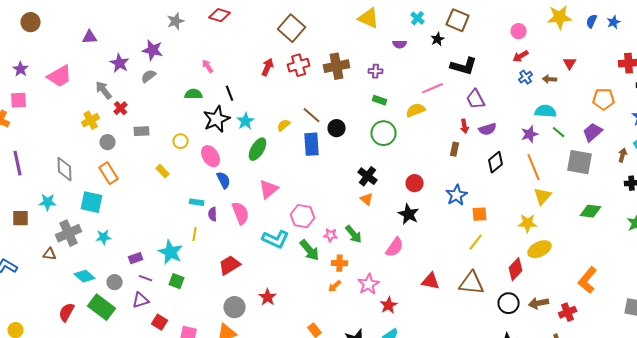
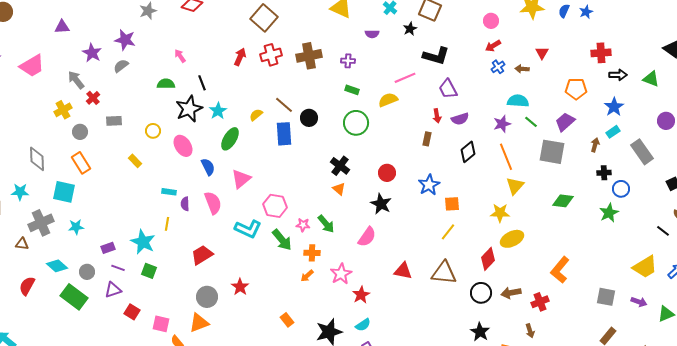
blue semicircle: (224, 180) -> (208, 167), moved
red semicircle: (67, 312) -> (27, 286), moved

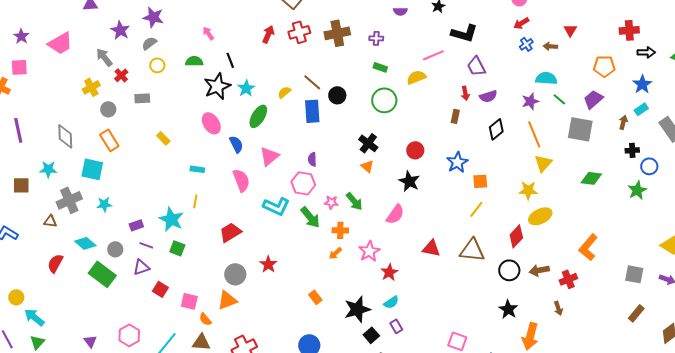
yellow circle: (153, 131) -> (157, 65), moved
purple semicircle: (185, 204) -> (312, 159), moved

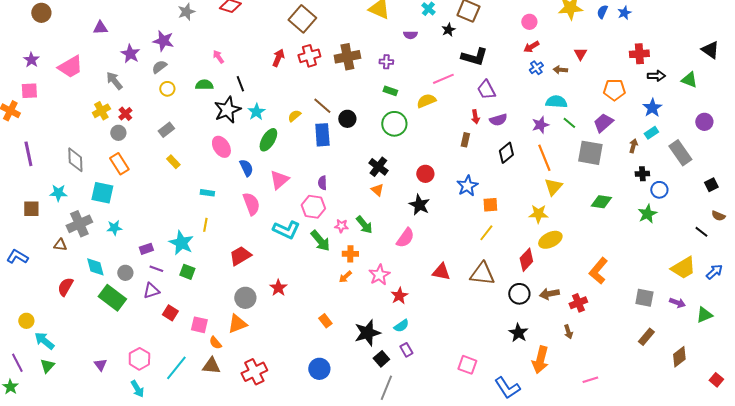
red cross: (121, 75) -> (125, 114), moved
gray rectangle: (142, 98) -> (166, 130), moved, turned -35
cyan diamond: (85, 243) -> (95, 267), turned 35

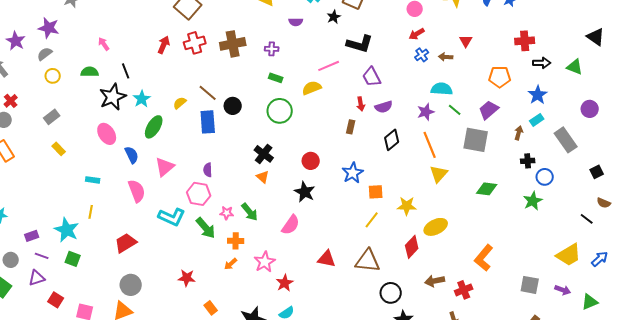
yellow star: (538, 214) -> (407, 206), moved
red star: (278, 288) -> (187, 278), moved, turned -30
black circle: (519, 294) -> (391, 293), moved

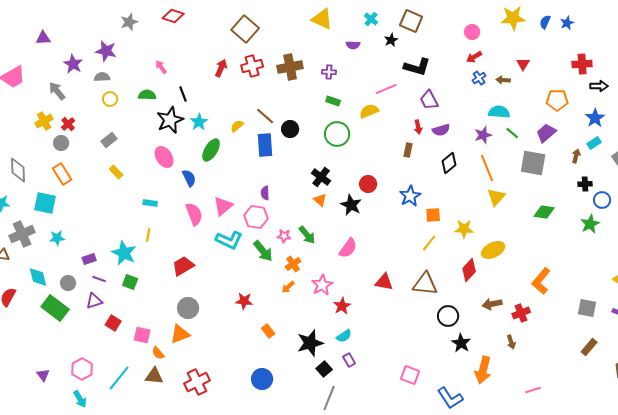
gray semicircle: (45, 54) -> (102, 77), turned 35
pink triangle: (165, 167) -> (223, 206), moved
black star: (305, 192) -> (351, 205), moved
orange cross: (236, 241) -> (293, 264), turned -35

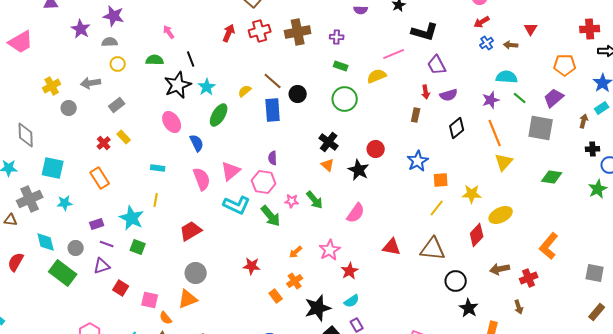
gray arrow: (57, 91) -> (91, 83), moved, turned -60
red cross: (68, 124) -> (104, 143), moved
orange rectangle: (62, 174) -> (100, 178), moved
orange cross: (293, 264) -> (295, 281), moved

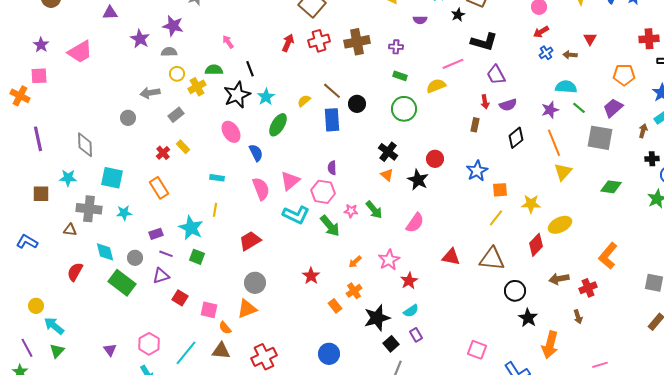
yellow cross: (52, 86) -> (197, 87), moved
gray cross: (30, 199) -> (89, 209), turned 30
red star: (252, 266) -> (311, 276), turned 30

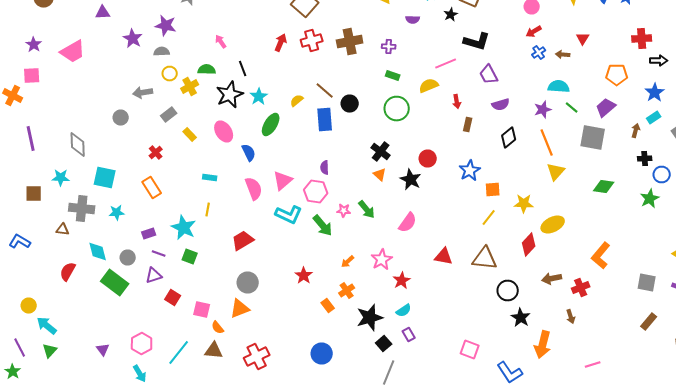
red arrow: (485, 102) -> (457, 102), moved
yellow rectangle: (183, 147) -> (190, 134), moved

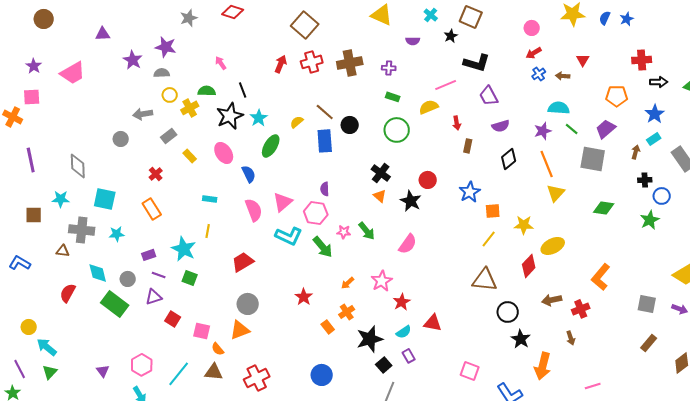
red triangle: (444, 256) -> (433, 323), moved

